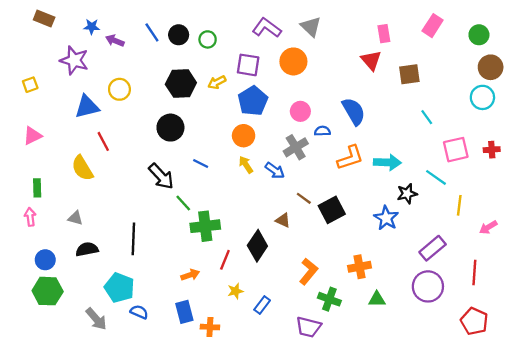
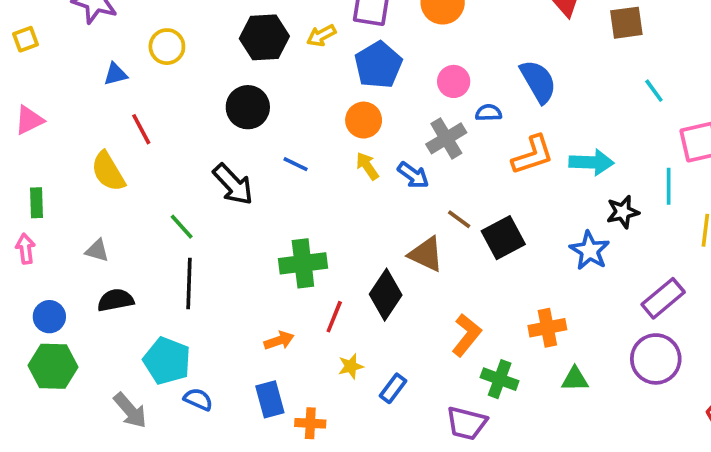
blue triangle: (87, 107) -> (116, 74), size x0.6
cyan line: (436, 177) -> (669, 186), turned 55
green line: (183, 203) -> (182, 227), moved
brown triangle: (283, 220) -> (426, 254), size x1.5

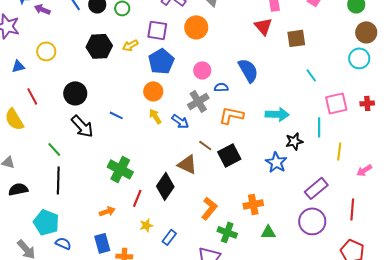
black circle: (248, 107) -> (75, 93), moved
orange L-shape: (533, 155) -> (231, 115), moved, turned -150
green cross: (303, 263) -> (120, 169), turned 35

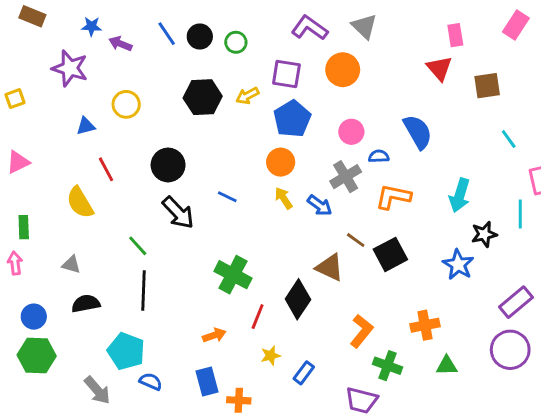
cyan arrow: (277, 114) -> (460, 195), turned 105

